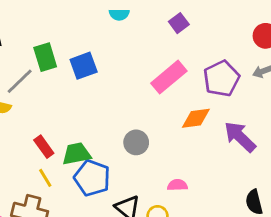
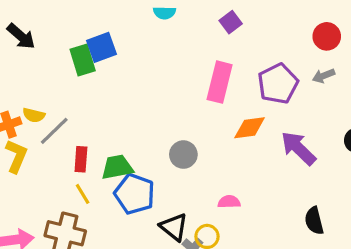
blue square: (84, 66) -> (101, 47), moved
pink rectangle: (169, 77) -> (220, 82), turned -36
gray line: (20, 81) -> (54, 131), moved
red rectangle: (44, 147) -> (81, 159), turned 40

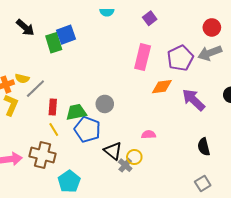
black arrow: (21, 36) -> (25, 27), moved
gray arrow: (324, 76) -> (210, 53), size x1.6
gray circle: (183, 155) -> (105, 104), moved

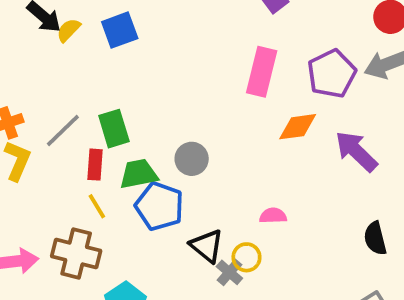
green rectangle: (54, 43) -> (114, 129), moved
yellow semicircle: (22, 78) -> (69, 30), moved, turned 120

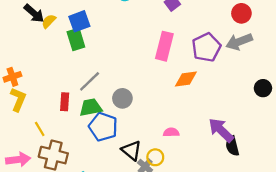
green rectangle: (114, 129) -> (76, 39), moved
gray line: (63, 130) -> (90, 81), moved
purple arrow: (356, 151) -> (221, 130), moved
yellow line: (97, 206) -> (40, 129), moved

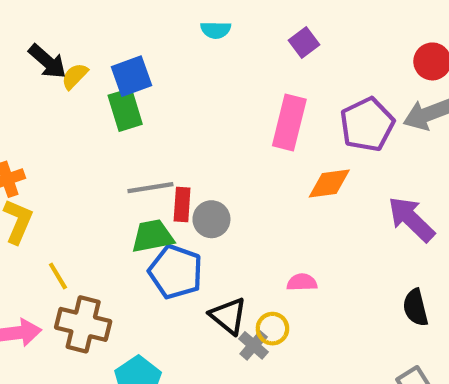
gray line: (90, 81) -> (150, 188), turned 35
red rectangle: (65, 102) -> (182, 204), moved
purple arrow: (221, 130) -> (411, 219), moved

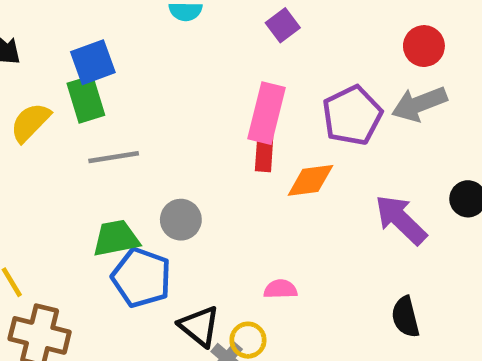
yellow semicircle: (75, 76) -> (30, 122), moved, size x1.4
gray line: (150, 188) -> (114, 157), moved
red rectangle: (182, 204) -> (264, 153), moved

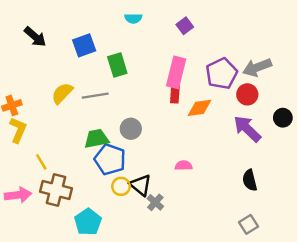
red circle: (424, 46) -> (247, 94), moved
green rectangle: (86, 99) -> (117, 65), moved
yellow semicircle: (30, 122) -> (62, 93), moved
yellow circle: (248, 340) -> (121, 186), moved

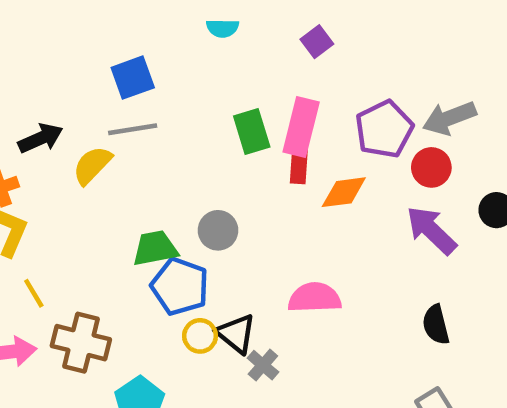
black arrow: (35, 37) -> (41, 138), moved, turned -65
green rectangle: (117, 65) -> (252, 131), moved
gray line: (95, 96) -> (133, 129), moved
yellow line: (41, 162) -> (34, 293), moved
pink semicircle: (184, 166) -> (315, 298), size x1.6

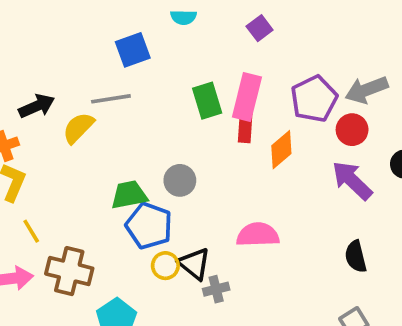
blue square: (133, 78) -> (133, 50), moved
orange diamond: (344, 192) -> (281, 150), turned -33
gray cross: (263, 365) -> (216, 289), turned 35

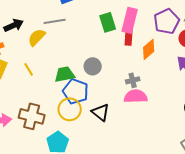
yellow line: (31, 231) -> (29, 69), moved
yellow circle: (165, 266) -> (70, 109), moved, size x1.5
gray cross: (216, 289) -> (133, 80), moved

